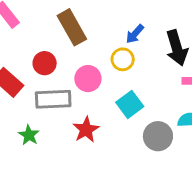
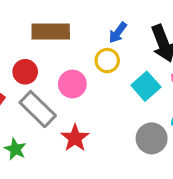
brown rectangle: (72, 27) -> (51, 31), turned -56
gray rectangle: (53, 99) -> (38, 109), turned 52
cyan square: (130, 104) -> (146, 86), moved

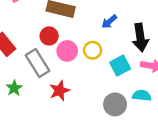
yellow circle: (107, 61) -> (93, 50), moved
red circle: (25, 72) -> (49, 36), moved

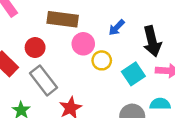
red circle: (49, 36) -> (35, 48), moved
pink circle: (67, 51) -> (83, 44), moved

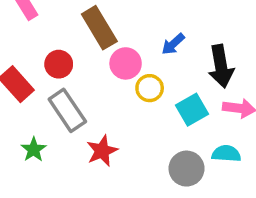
brown rectangle: (63, 19) -> (99, 28), turned 48

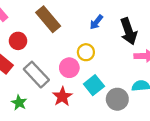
pink circle: (126, 63) -> (69, 68), moved
red circle: (59, 64) -> (18, 41), moved
cyan square: (192, 110) -> (94, 85), moved

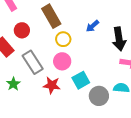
yellow circle: (86, 52) -> (63, 39), moved
red star: (62, 97) -> (52, 85), turned 30

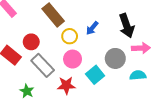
blue arrow: (92, 26) -> (92, 28), moved
red circle: (22, 30) -> (31, 42), moved
gray circle: (99, 96) -> (115, 58), moved

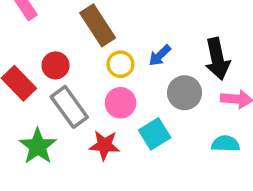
gray circle: (115, 58) -> (185, 93), moved
green star: (27, 91) -> (38, 146), size x1.5

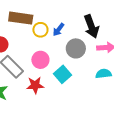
brown rectangle: (98, 25) -> (21, 18), turned -40
yellow circle: (120, 64) -> (40, 30), moved

